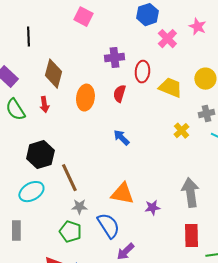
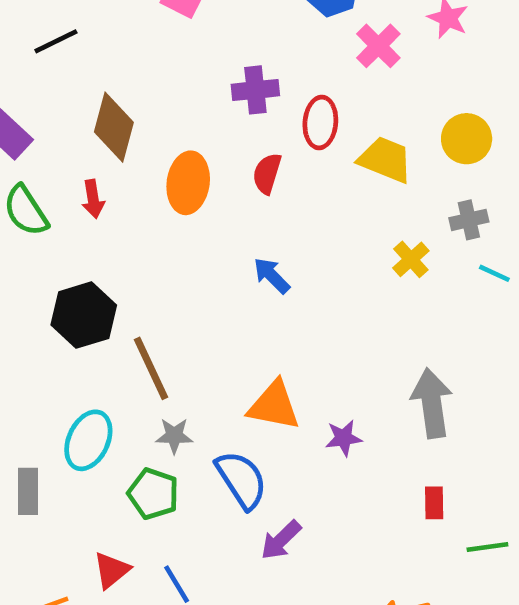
black line: (28, 37) -> (56, 41), turned 66
cyan ellipse: (31, 192) -> (88, 440), moved, turned -35
red rectangle: (191, 236) -> (434, 503), size x0.6

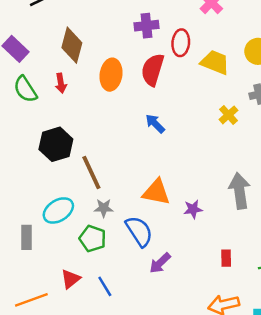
red semicircle: (267, 174) -> (153, 70), size x1.5
cyan ellipse: (88, 440) -> (58, 210), turned 32
red rectangle: (434, 503) -> (226, 258), moved

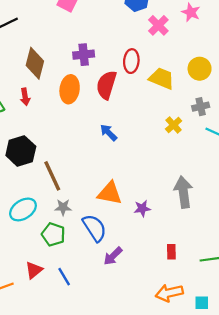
purple cross: (146, 26) -> (84, 55), moved

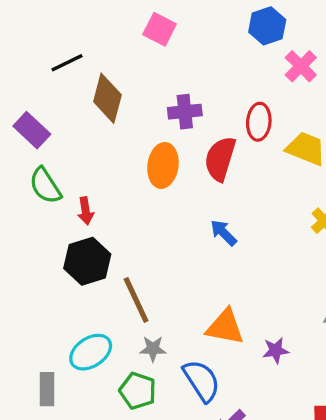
brown diamond: (35, 63) -> (107, 98), moved
red arrow: (25, 97) -> (86, 211), moved

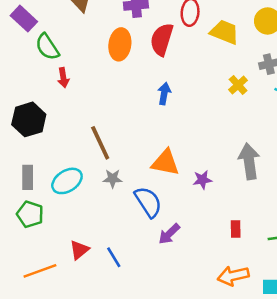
green semicircle: (45, 186) -> (47, 47), moved
blue arrow: (223, 233) -> (164, 94), turned 55
black hexagon: (87, 261) -> (29, 119), moved
gray rectangle: (47, 389) -> (28, 177), moved
green pentagon: (138, 391) -> (30, 214), moved

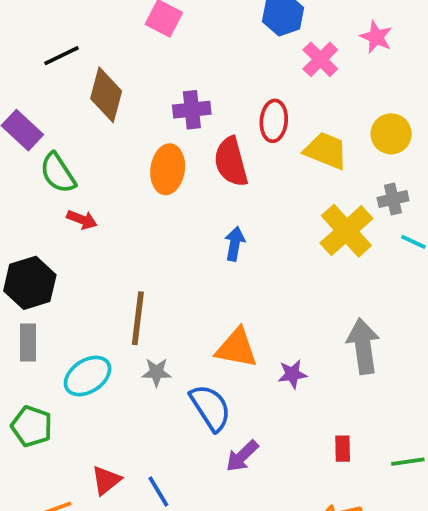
red semicircle: (162, 39) -> (231, 162), turned -32
red arrow: (63, 78) -> (82, 220), turned -60
yellow cross: (238, 85) -> (346, 231), size x1.8
brown line: (100, 143) -> (138, 318), turned 32
gray rectangle: (28, 177) -> (28, 342), moved

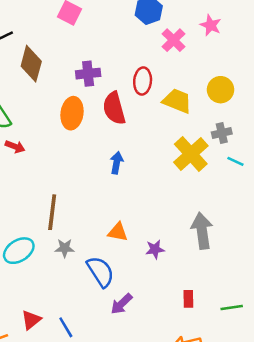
orange triangle: (237, 348) -> (118, 232), size x0.7

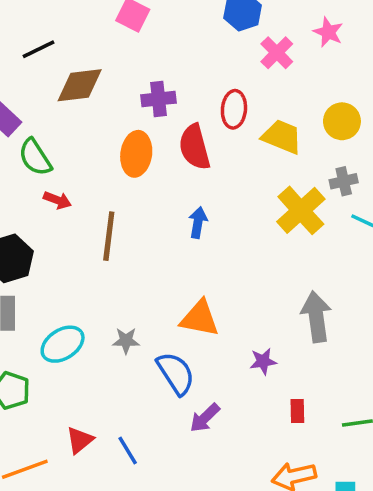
brown diamond: (31, 64) -> (80, 85), turned 68
brown line: (52, 212) -> (109, 236), moved
orange triangle: (118, 232) -> (200, 318), size x1.4
purple star: (155, 249) -> (263, 361), moved

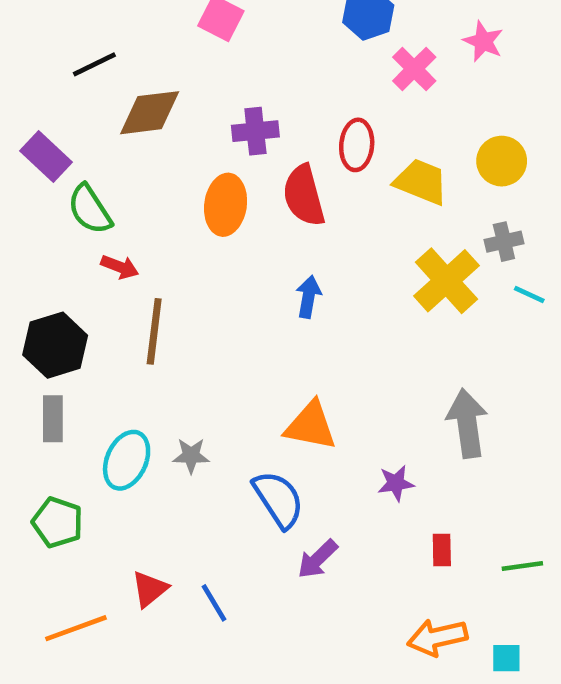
brown line: (109, 236) -> (154, 331), moved
gray star: (126, 341) -> (191, 456), moved
cyan ellipse: (63, 344) -> (127, 460), turned -33

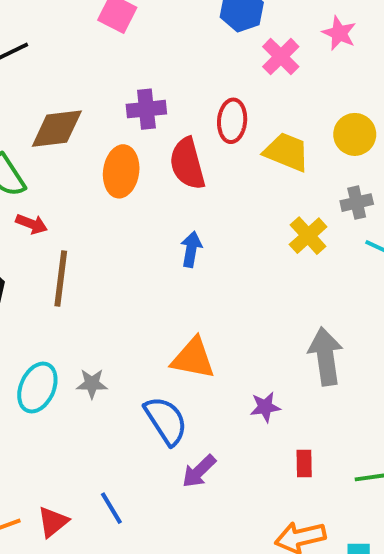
brown diamond: (150, 113) -> (57, 129), moved
yellow cross: (446, 281) -> (308, 236), size x0.7
red triangle: (150, 589) -> (53, 522), moved

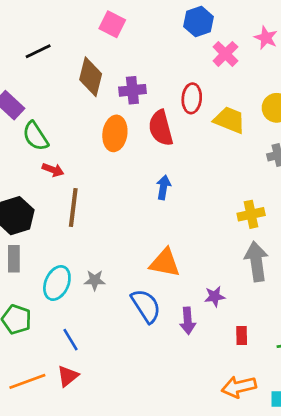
brown diamond: (57, 129) -> (91, 77), moved, turned -69
yellow cross: (308, 236) -> (251, 214), moved, turned 30
purple arrow: (199, 471) -> (188, 321), moved, turned -50
blue line: (111, 508) -> (70, 340), moved

